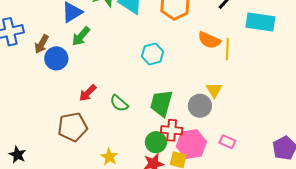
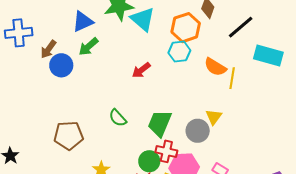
cyan hexagon: (152, 54) -> (179, 52), moved
red arrow: (88, 93) -> (141, 70), moved

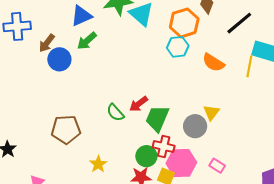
red arrow: (141, 70) -> (139, 104), moved
yellow line: (232, 78) -> (249, 66), moved

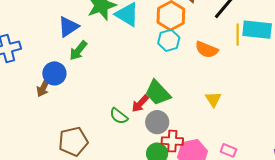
brown arrow: (47, 43) -> (43, 87), moved
yellow line: (249, 66) -> (238, 35), moved
green trapezoid: (157, 118) -> (158, 93), moved, turned -56
gray circle: (195, 126) -> (157, 122), moved

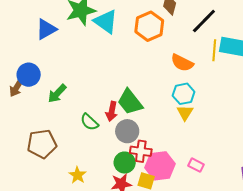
cyan hexagon: (169, 40) -> (184, 94), moved
green arrow: (78, 51) -> (57, 93), moved
red arrow: (140, 104) -> (112, 111), turned -36

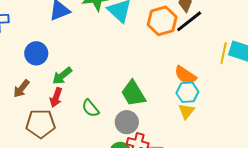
black line: (204, 21) -> (189, 21), moved
orange semicircle: (182, 63) -> (185, 75), moved
brown arrow: (17, 88) -> (21, 89), moved
red arrow: (112, 111) -> (56, 97), moved

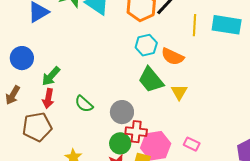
yellow line: (224, 53) -> (194, 25), moved
cyan hexagon: (187, 92) -> (146, 45), moved
green trapezoid: (133, 93) -> (151, 80), moved

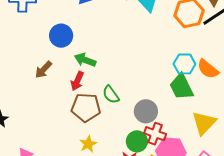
cyan hexagon: (146, 45) -> (184, 64), moved
green arrow: (51, 76) -> (85, 60), turned 55
yellow triangle: (179, 92) -> (204, 123), moved, size x1.5
brown pentagon: (37, 127) -> (86, 107), moved

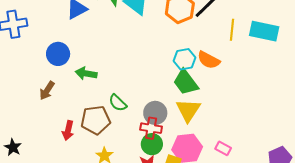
red arrow: (77, 81) -> (68, 131), moved
yellow triangle: (204, 123) -> (188, 110), moved
red cross: (155, 134) -> (151, 128), moved

